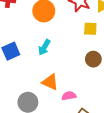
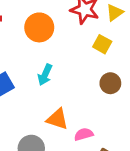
yellow square: (90, 29) -> (102, 44), turned 32

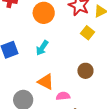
brown circle: (110, 83) -> (85, 71), moved

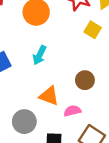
brown circle: (85, 71) -> (85, 80), moved

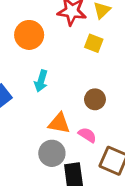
pink semicircle: (72, 111) -> (87, 135), turned 56
gray circle: (24, 122) -> (52, 153), moved

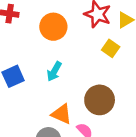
brown circle: (95, 99) -> (100, 100), size x1.5

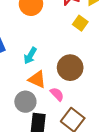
cyan arrow: (54, 71) -> (30, 56), moved

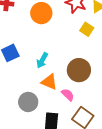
gray circle: (25, 102) -> (28, 102), moved

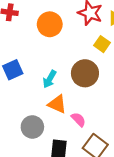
brown circle: (79, 70) -> (85, 73), moved

